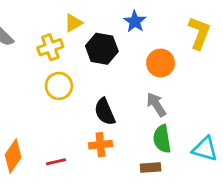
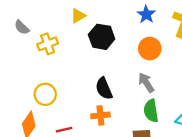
blue star: (135, 21) -> (146, 14), moved
yellow cross: (50, 47) -> (48, 44), moved
yellow circle: (59, 86) -> (45, 94), moved

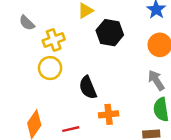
black semicircle: (104, 88) -> (88, 88), moved
yellow circle: (45, 94) -> (50, 68), moved

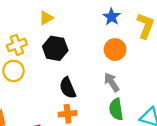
black hexagon: (110, 33) -> (55, 48), moved
black semicircle: (88, 88) -> (68, 88), moved

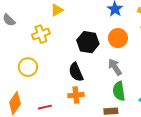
yellow cross: (17, 45) -> (41, 34), moved
black hexagon: (55, 48) -> (88, 42), moved
yellow circle: (13, 71) -> (28, 67), moved

